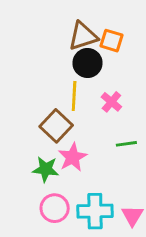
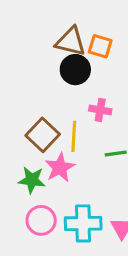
brown triangle: (83, 36) -> (71, 42), turned 32
yellow line: (74, 96) -> (74, 136), moved
pink cross: (111, 102) -> (100, 110), turned -30

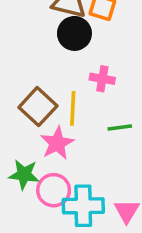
green star: (32, 180) -> (24, 175), moved
pink circle: (41, 220) -> (54, 190), moved

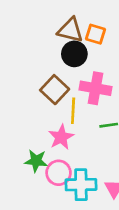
pink cross: (102, 79) -> (95, 88), size x1.6
brown square: (38, 107) -> (55, 90), moved

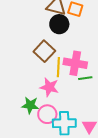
pink cross: (95, 88) -> (75, 63), moved
pink star: (61, 137) -> (49, 87), turned -30

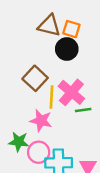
black circle: (59, 24) -> (67, 49), moved
pink cross: (75, 63) -> (71, 92), turned 30

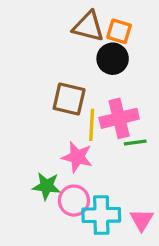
brown square: (35, 78) -> (69, 99), turned -30
pink cross: (71, 92) -> (119, 118), turned 36

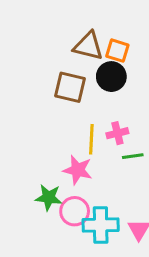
brown square: (69, 99) -> (70, 87), moved
pink cross: (119, 118) -> (117, 133), size x0.6

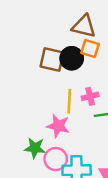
brown triangle: (88, 46) -> (84, 26), moved
orange square: (117, 51) -> (90, 48), moved
black circle: (111, 77) -> (72, 58), moved

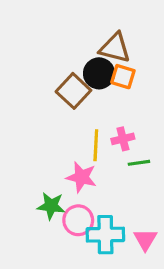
black circle: (72, 58) -> (99, 73), moved
brown square: (52, 60) -> (73, 91), turned 30

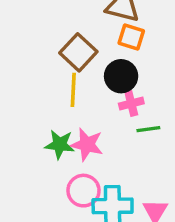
black circle: (99, 73) -> (121, 76), moved
yellow line: (96, 145) -> (73, 90), moved
green star: (51, 206) -> (60, 144), moved

